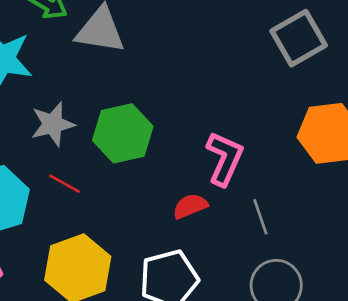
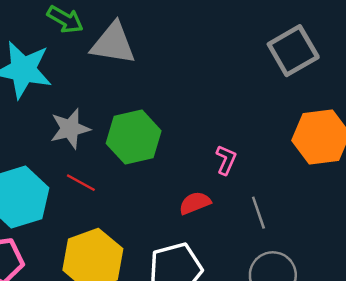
pink L-shape: (225, 159) -> (226, 160), size x0.6

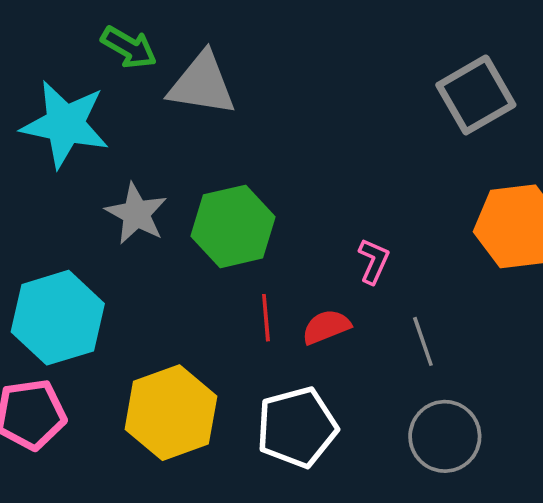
gray star: (70, 129) -> (136, 214), turned -30
red line: (81, 183) -> (266, 318), moved, turned 56

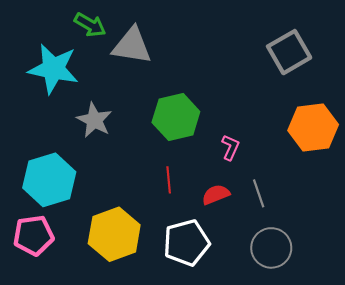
green hexagon: (233, 226) -> (176, 117), moved
red semicircle: (326, 327) -> (216, 194), moved

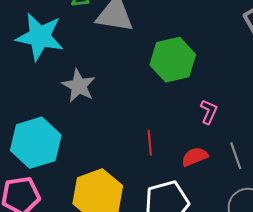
green hexagon: (176, 117) -> (173, 60), moved

